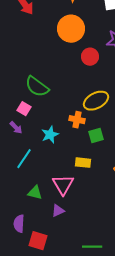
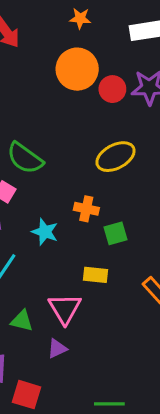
red circle: (90, 57) -> (112, 89), moved
yellow ellipse: (96, 101) -> (115, 157), moved
cyan star: (50, 135) -> (45, 232), turned -30

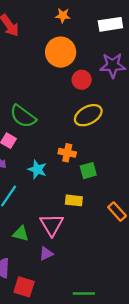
red circle: (112, 89) -> (82, 80), moved

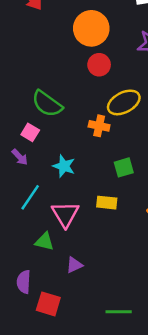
red circle: (82, 80) -> (99, 65), moved
orange cross: (67, 153) -> (99, 126), moved
pink triangle: (52, 225) -> (65, 214), moved

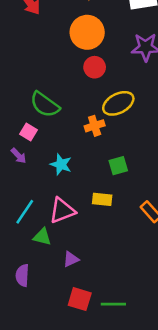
orange cross: (99, 126) -> (95, 126), turned -30
cyan line: (30, 197) -> (25, 212), moved
pink triangle: (65, 214) -> (62, 211), turned 40
red square: (48, 304) -> (80, 299), moved

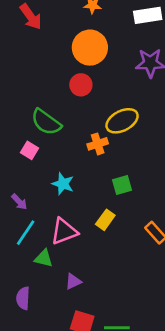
red circle: (95, 67) -> (81, 85), moved
purple arrow: (19, 156) -> (19, 202), moved
yellow rectangle: (102, 199) -> (105, 220), turned -60

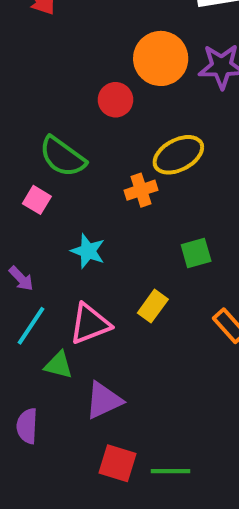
orange circle: (90, 48) -> (161, 58), moved
green square: (122, 185) -> (196, 253), moved
purple triangle: (73, 281) -> (104, 400), size x1.5

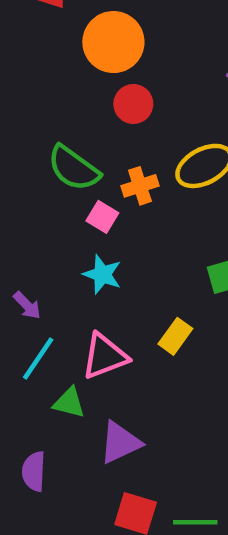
orange circle: (161, 58) -> (113, 42), moved
orange cross: (141, 190) -> (140, 186), moved
pink square: (37, 200) -> (102, 217), moved

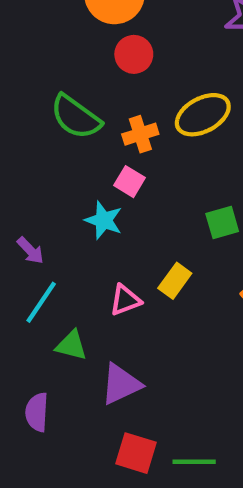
pink square: (102, 217) -> (130, 182), moved
pink triangle: (105, 356) -> (125, 300), moved, size x0.7

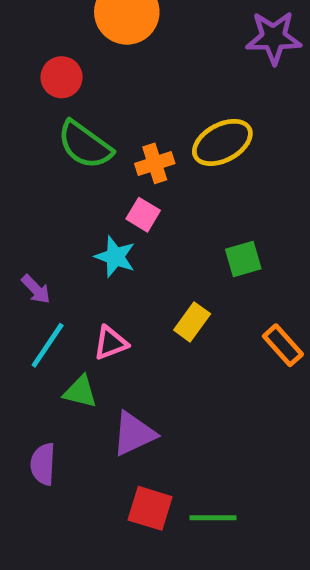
red circle: (134, 54) -> (62, 77), moved
pink triangle: (125, 300) -> (110, 343), moved

